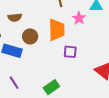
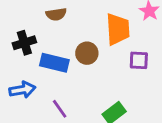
brown circle: (30, 36) -> (87, 53), moved

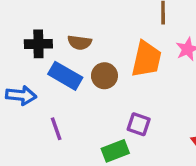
brown semicircle: (56, 14) -> (80, 42), moved
purple square: (139, 60) -> (139, 124), moved

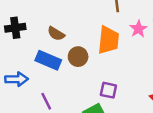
brown semicircle: (80, 42) -> (56, 34), turned 30
black cross: (38, 44) -> (15, 28), moved

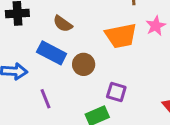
orange trapezoid: (108, 40) -> (121, 36), turned 68
brown circle: (78, 57) -> (84, 64), moved

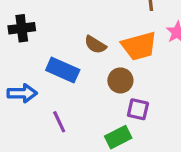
brown semicircle: (63, 24) -> (95, 45), moved
brown circle: (84, 64) -> (120, 80), moved

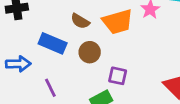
brown circle: (120, 80) -> (90, 52), moved

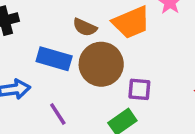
brown circle: (90, 52) -> (101, 64), size x1.6

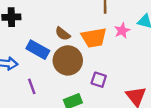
purple square: (139, 89) -> (99, 80), moved

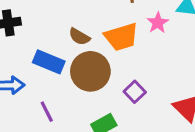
purple square: (99, 80) -> (135, 92), turned 35

